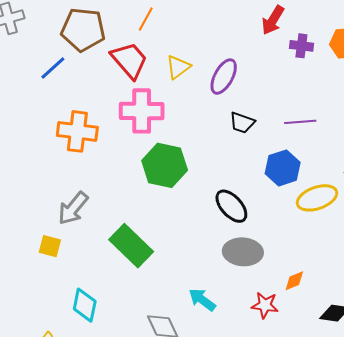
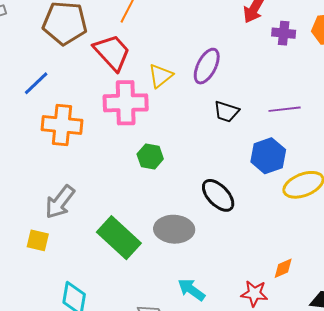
yellow triangle: (178, 67) -> (160, 76), moved
blue line: (53, 68) -> (36, 83), moved
green hexagon: (165, 165) -> (150, 156), size x0.6
gray ellipse: (243, 252) -> (174, 229), moved

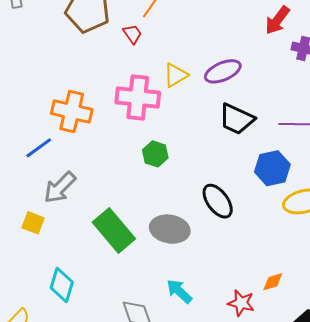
red trapezoid: (112, 52) -> (132, 34), moved, size x0.5
purple ellipse: (207, 66) -> (223, 71), turned 33
blue line: (36, 83) -> (39, 148), moved
black trapezoid: (226, 112) -> (237, 119), size x1.4

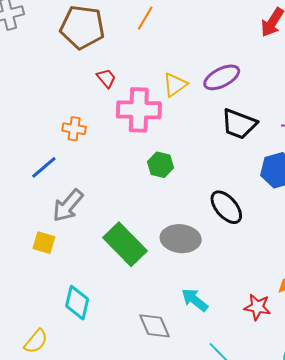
red trapezoid: (132, 34) -> (106, 78), moved
orange cross: (72, 111) -> (74, 129), size x0.6

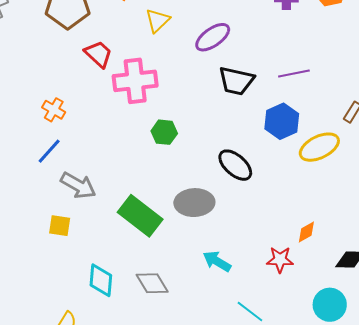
red trapezoid: (106, 78) -> (98, 54), size x1.4
yellow triangle: (175, 85) -> (158, 20), moved
orange cross: (74, 129) -> (54, 110), moved, turned 30
gray arrow: (68, 205) -> (78, 185), turned -93
gray diamond: (155, 326) -> (152, 283), moved

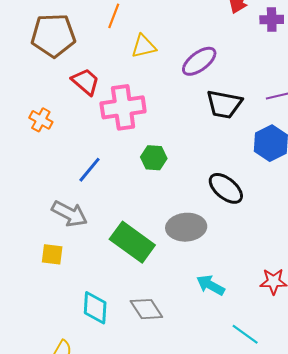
yellow triangle: (158, 20) -> (144, 46), turned 32
orange cross: (54, 110) -> (41, 120), moved
blue line: (49, 151) -> (90, 170), moved

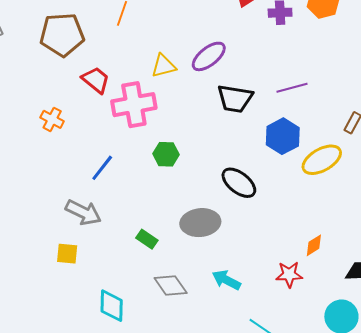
yellow triangle: (144, 46) -> (164, 66), moved
green rectangle: (132, 242) -> (147, 239), size x0.5
gray diamond: (146, 309) -> (171, 286), moved

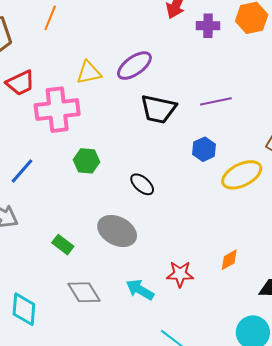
red trapezoid: (96, 80) -> (20, 83), turned 112
blue hexagon: (283, 136) -> (204, 149), size x0.7
black ellipse: (239, 183) -> (142, 184), moved, size x0.7
gray ellipse: (200, 223) -> (117, 231), turned 30
red star: (289, 274) -> (180, 274), moved

